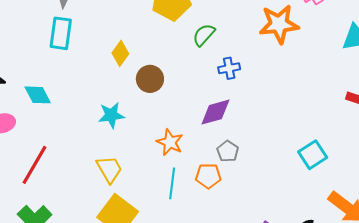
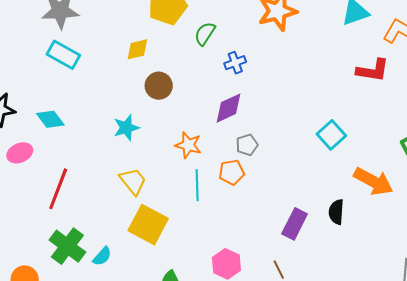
cyan rectangle: (61, 33) -> (63, 55), turned -60
yellow diamond: (120, 53) -> (137, 49), moved, turned 50
gray pentagon: (228, 151) -> (247, 145), turned 30

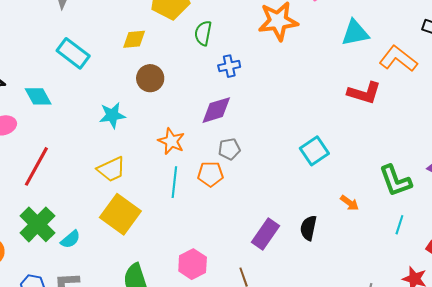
green semicircle: (205, 34) -> (203, 33), turned -30
cyan rectangle: (63, 55) -> (73, 53), moved
yellow trapezoid: (133, 181) -> (111, 169), turned 96
orange arrow: (373, 181) -> (349, 203), size x0.5

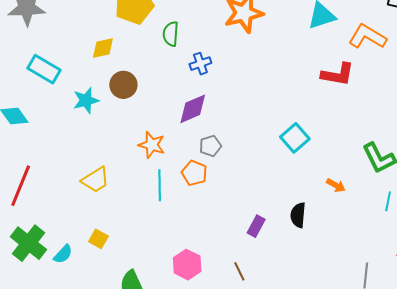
cyan star: (112, 115) -> (86, 100), moved
orange pentagon: (210, 174) -> (194, 173), turned 30
yellow square: (120, 214) -> (98, 239), moved, size x0.5
purple rectangle: (265, 234) -> (256, 226), size x0.7

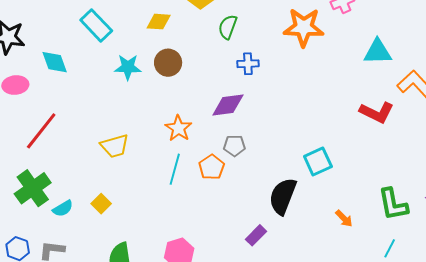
black semicircle: (298, 215) -> (283, 196), moved, size x1.5

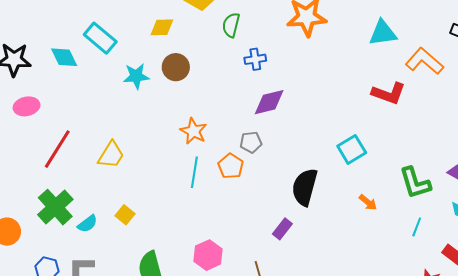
cyan diamond: (55, 62) -> (64, 57), moved
purple diamond: (228, 105) -> (269, 102), moved
yellow trapezoid: (115, 146) -> (111, 155), moved, turned -36
cyan square: (318, 161) -> (352, 149), moved

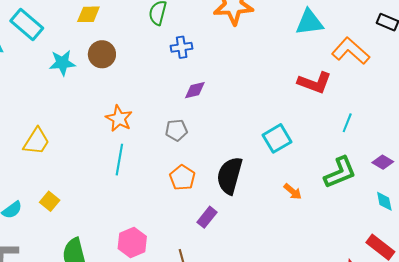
purple diamond: (269, 102) -> (195, 90), size x0.7
orange pentagon: (231, 166) -> (182, 178), moved
green L-shape: (415, 183) -> (340, 172), turned -96
cyan line: (417, 227) -> (347, 123), moved

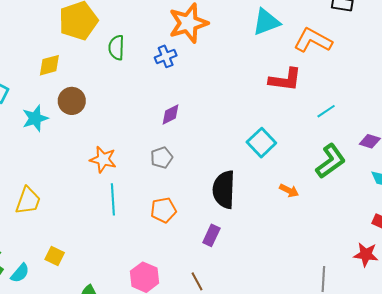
blue cross: (182, 47) -> (166, 56), moved
cyan line: (347, 123) -> (326, 111), turned 48
orange pentagon: (182, 178) -> (163, 210), moved, turned -30

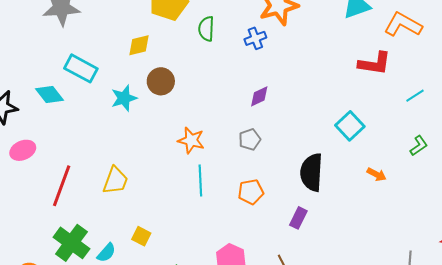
green L-shape: (331, 161) -> (419, 146), size x0.6

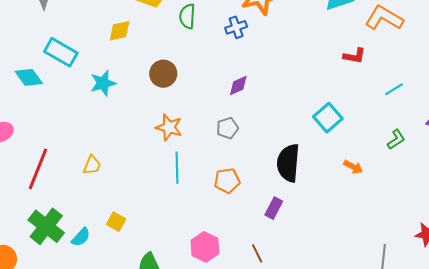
red L-shape: (375, 63) -> (355, 56), size x0.7
brown circle: (161, 81) -> (163, 74), moved
yellow trapezoid: (115, 180) -> (92, 165), size x0.7

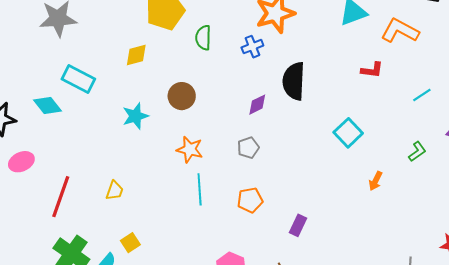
cyan star: (103, 83) -> (135, 116), moved
cyan line: (394, 89) -> (422, 95), moved
black semicircle: (288, 163) -> (294, 81), moved
orange arrow: (353, 167) -> (376, 181), turned 90
yellow square: (116, 222) -> (130, 243), moved, turned 30

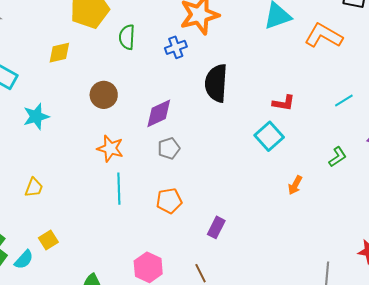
red L-shape: (372, 70) -> (284, 103), moved
purple diamond: (257, 105) -> (159, 113), moved, size x1.4
cyan star: (135, 116) -> (36, 116), moved

